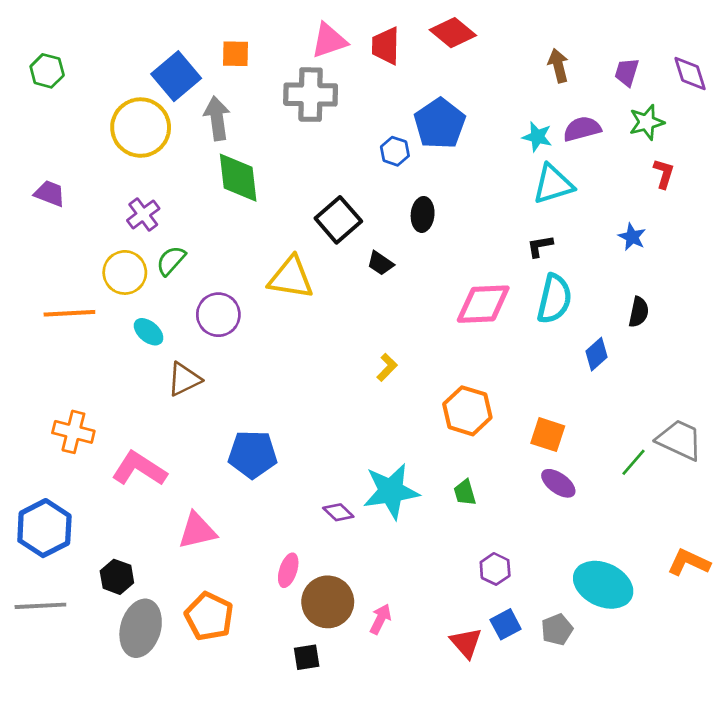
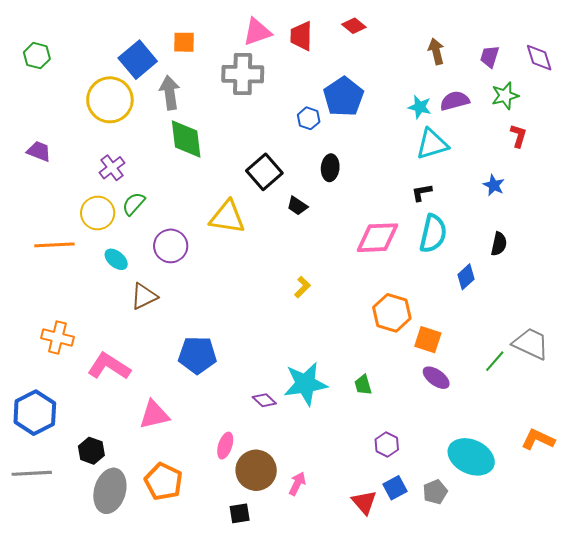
red diamond: (453, 33) -> (354, 26), size x0.7
orange hexagon: (467, 411) -> (392, 313), moved

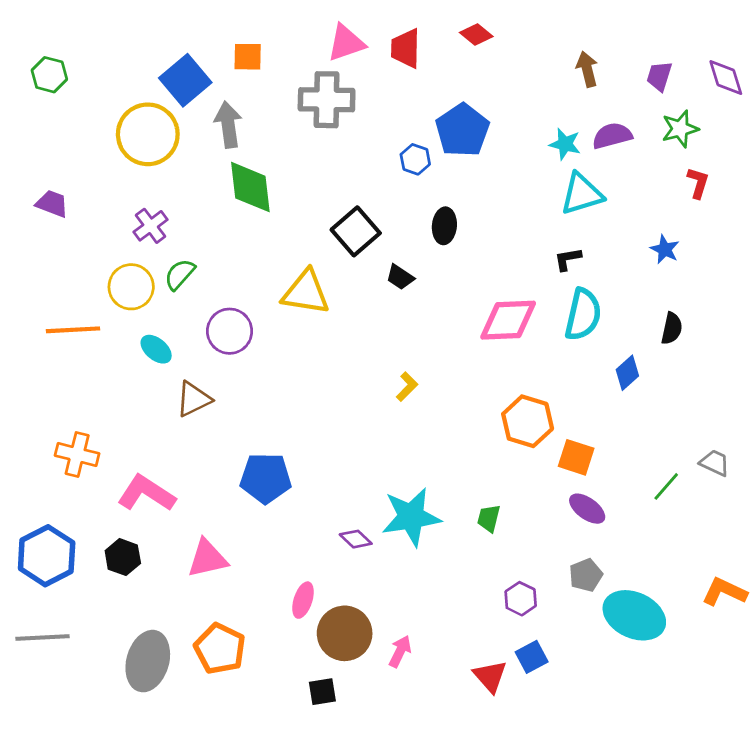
gray trapezoid: (531, 344) -> (715, 463), size x0.6
green trapezoid: (363, 385) -> (489, 518), turned 30
black hexagon: (91, 451) -> (123, 557), moved
gray pentagon: (435, 492) -> (586, 575), moved

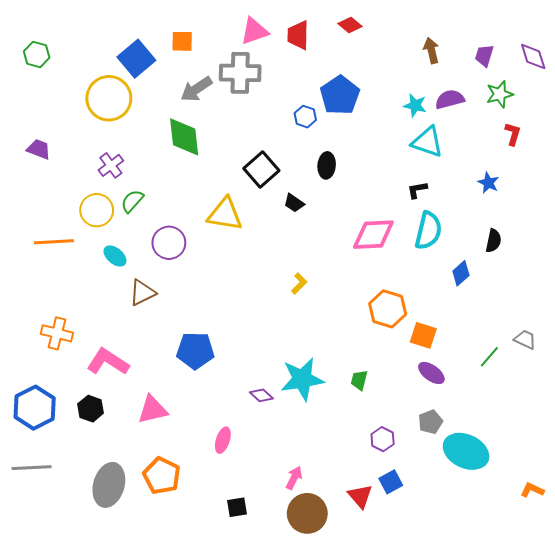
gray arrow: (228, 125) -> (196, 89), moved, turned -116
cyan triangle: (582, 194) -> (427, 142), turned 36
orange L-shape: (724, 592) -> (532, 490), moved, size x0.7
brown circle: (345, 633) -> (307, 513), moved

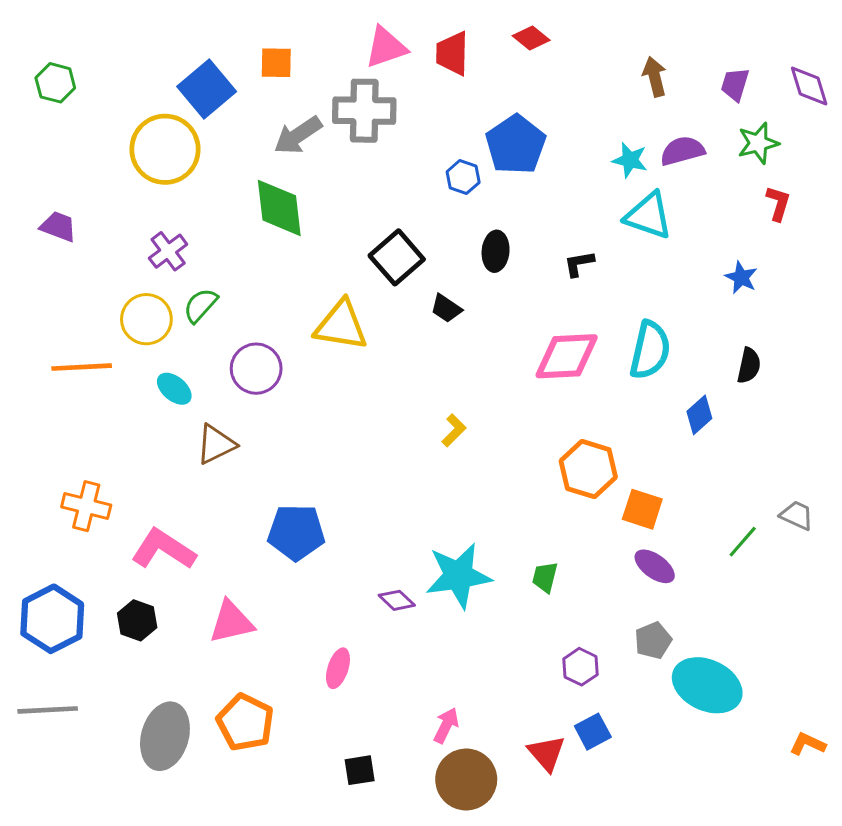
black L-shape: (417, 190) -> (579, 264), moved

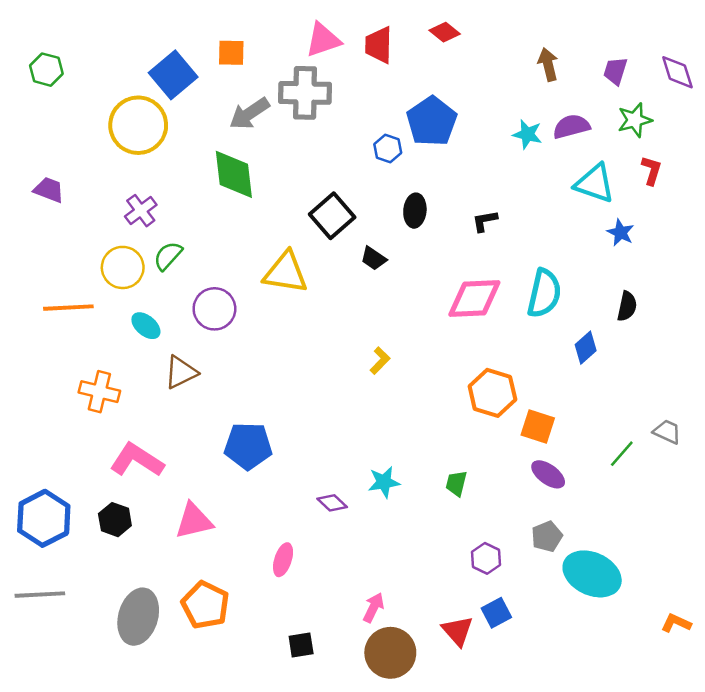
cyan triangle: (648, 216) -> (595, 183), moved
orange cross: (86, 506) -> (99, 392), moved
cyan star: (458, 576) -> (384, 482), size x0.6

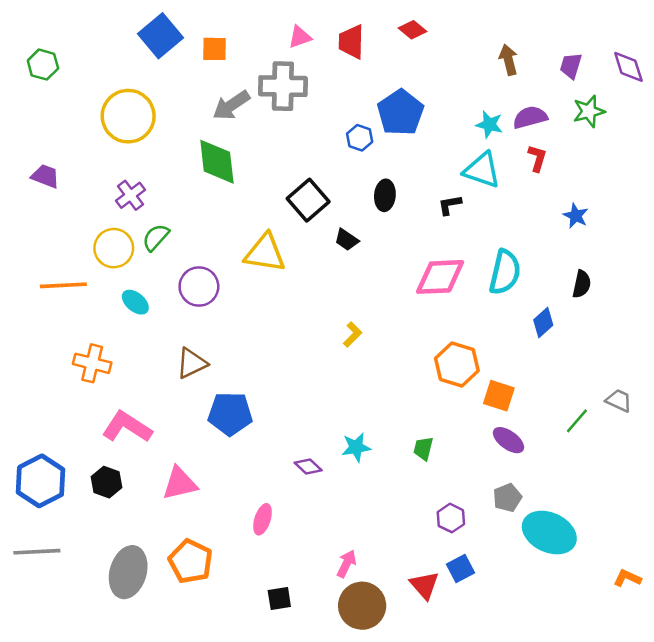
pink triangle: (323, 40) -> (300, 37), size x0.7
blue square: (173, 75) -> (161, 36), moved
red L-shape: (652, 170) -> (537, 158), moved
cyan triangle: (595, 183) -> (482, 170), moved
brown triangle: (181, 372) -> (192, 363), moved

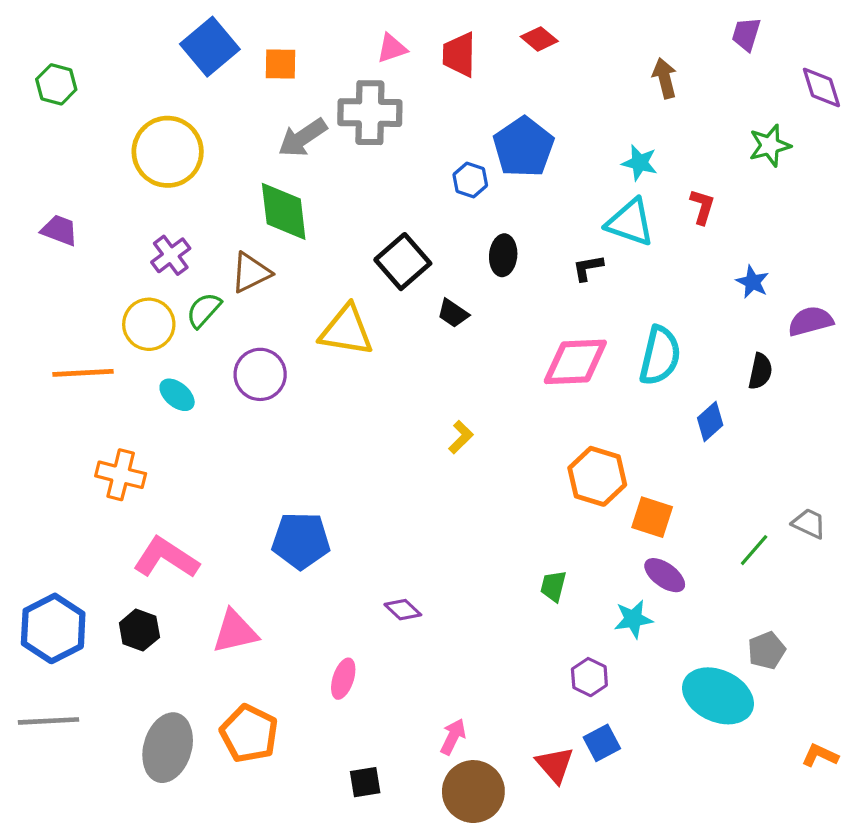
purple trapezoid: (571, 66) -> (746, 34), moved
purple semicircle: (530, 117) -> (810, 321), moved
brown triangle: (192, 363) -> (251, 273), moved
cyan star: (356, 447) -> (633, 619), moved
gray pentagon: (507, 498) -> (767, 650), moved

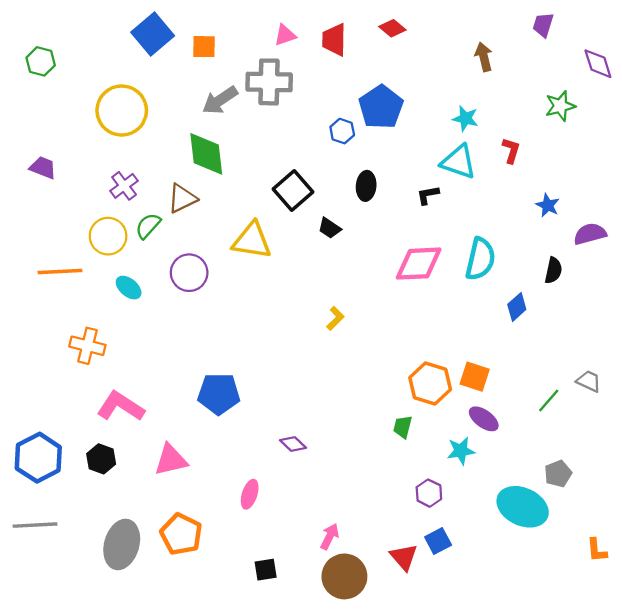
orange hexagon: (597, 476) -> (430, 383), moved
orange L-shape: (820, 755) -> (597, 550), turned -120

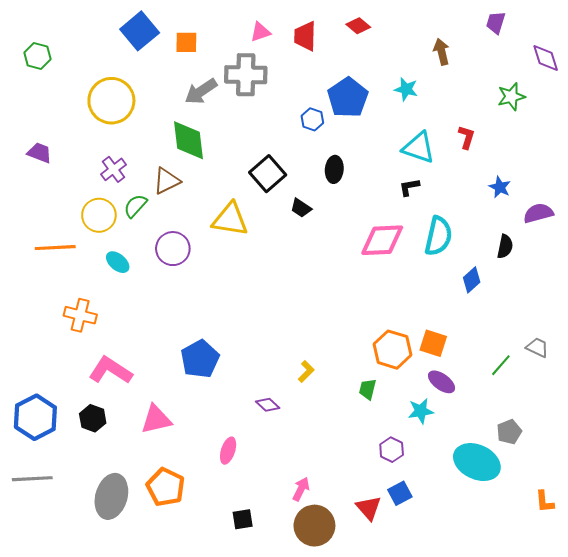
cyan star: (465, 119) -> (406, 89), moved
black L-shape: (428, 195) -> (409, 187), moved
yellow L-shape: (335, 318) -> (306, 371), moved
blue pentagon: (219, 394) -> (200, 359), turned -30

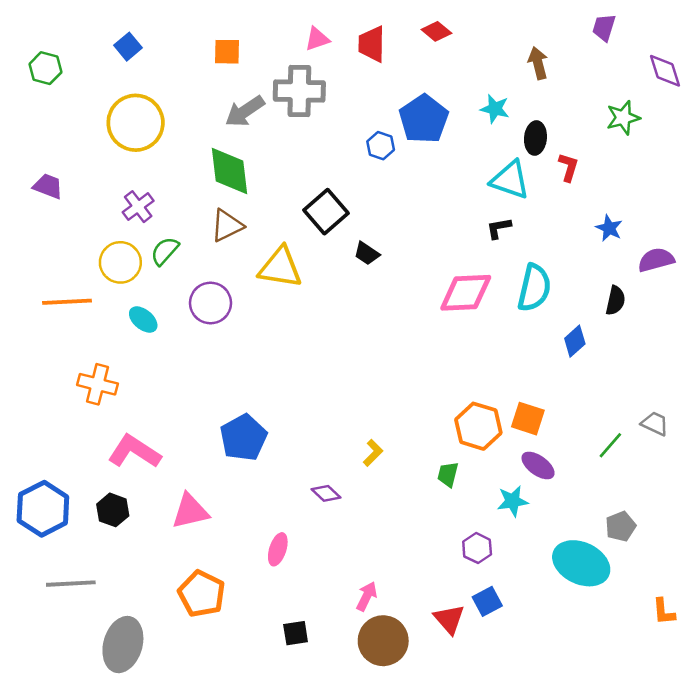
blue square: (140, 31) -> (128, 47), moved, size x0.6
black ellipse: (334, 169) -> (535, 138), moved
brown triangle: (167, 181) -> (227, 226), moved
gray line: (32, 479) -> (71, 584), moved
gray ellipse: (111, 496) -> (123, 645), moved

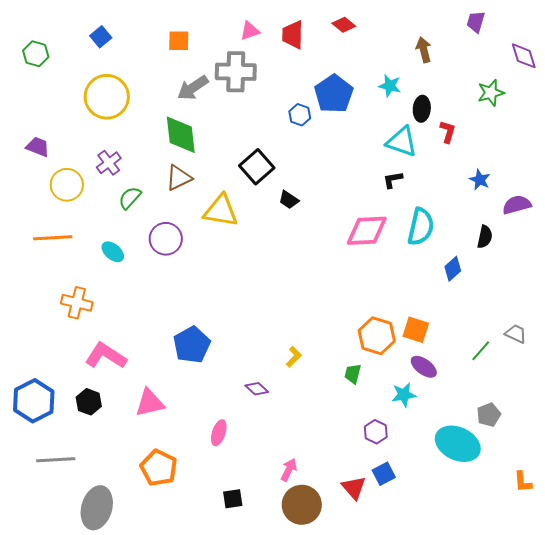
yellow circle: (120, 262) -> (67, 185), moved

